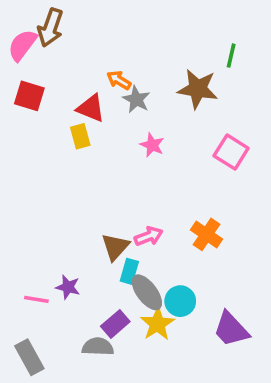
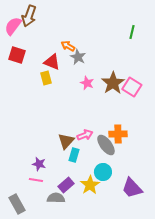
brown star: (198, 89) -> (113, 83), moved, turned 30
orange cross: (207, 234) -> (118, 134), turned -36
gray ellipse: (147, 292) -> (106, 145), moved
pink line: (36, 299) -> (36, 180), moved

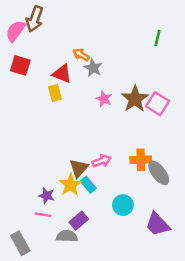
gray ellipse: (106, 145) -> (159, 173), moved
cyan rectangle: (74, 155) -> (88, 185), turned -56
yellow star: (90, 185) -> (70, 185), moved

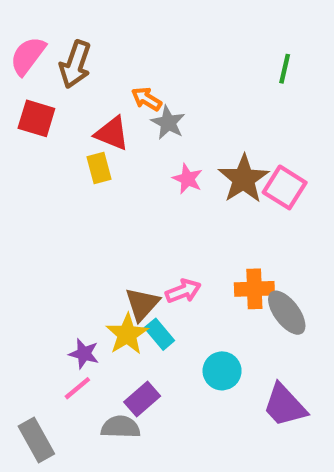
brown arrow: (35, 19) -> (75, 64), moved
pink line: (43, 215) -> (77, 388), turned -49

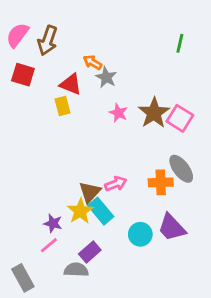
gray ellipse: (287, 313) -> (181, 169), moved
cyan rectangle: (159, 334) -> (101, 211), size x1.4
purple trapezoid: (285, 405) -> (172, 227), moved

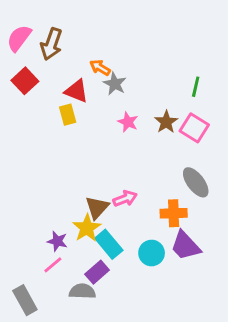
green line: (180, 43) -> (196, 87), moved
red square: (23, 75) -> (25, 81), turned 30
brown star: (154, 113) -> (166, 122), size x0.7
orange cross: (161, 182) -> (174, 213), moved
cyan rectangle: (101, 211) -> (109, 244), moved

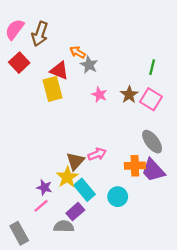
yellow rectangle: (68, 115) -> (52, 89), size x1.5
purple trapezoid: (185, 246) -> (153, 170), moved

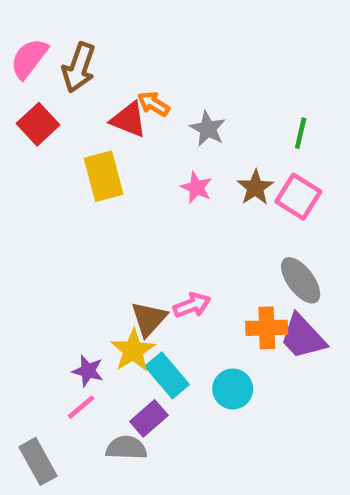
gray star: (89, 65) -> (208, 129), moved
red triangle: (59, 71) -> (129, 120), moved

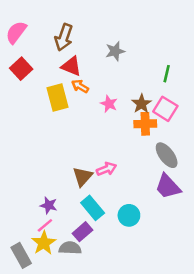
brown arrow: (79, 68) -> (64, 37), moved
orange arrow: (153, 104) -> (80, 86), moved
gray star: (208, 129) -> (115, 51), moved, turned 30
orange cross: (267, 328) -> (145, 124), moved
yellow star: (133, 350) -> (44, 243), moved

